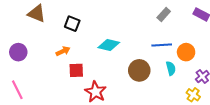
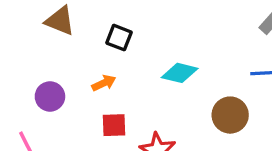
purple circle: (18, 52) -> (50, 96), moved
red square: (76, 70) -> (114, 125), moved

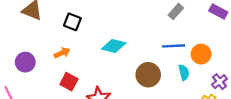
red square: (114, 125) -> (69, 82), turned 30

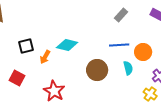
black square: (72, 22) -> (26, 46), moved, turned -35
orange arrow: (62, 53) -> (45, 57), moved, turned 144
red square: (69, 82) -> (17, 78), moved

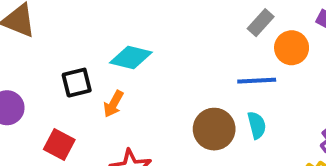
cyan diamond: (67, 45) -> (131, 57), moved
orange circle: (143, 52) -> (292, 48), moved
cyan semicircle: (128, 68) -> (257, 125), moved

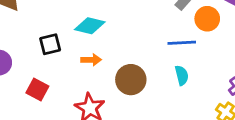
orange arrow: (113, 104) -> (91, 60), moved, turned -120
brown circle: (214, 129) -> (131, 80), moved

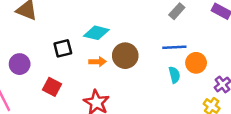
orange circle: (207, 19) -> (196, 63), moved
brown circle: (131, 80) -> (125, 56), moved

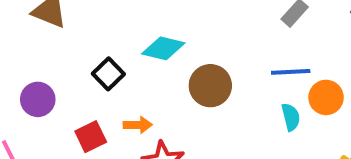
black square: (63, 48) -> (108, 74), turned -30
orange arrow: (98, 62) -> (138, 125), moved
red square: (52, 87) -> (91, 137), turned 36

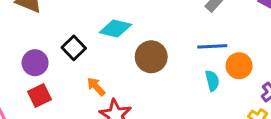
purple circle: (38, 99) -> (35, 63), moved
orange arrow: (138, 125) -> (96, 87), turned -132
red square: (91, 137) -> (39, 95), moved

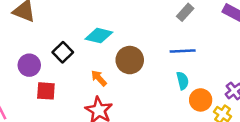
orange circle: (239, 66) -> (201, 100), moved
orange arrow: (96, 87) -> (99, 78), moved
red square: (39, 95) -> (46, 91), moved, turned 30

